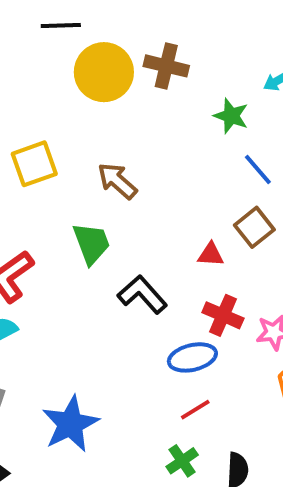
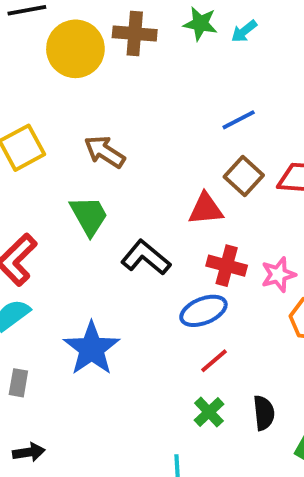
green star: (231, 116) -> (200, 24), moved
blue line: (258, 170) -> (239, 120), turned -68
red triangle: (211, 255) -> (206, 209), size x1.4
blue star: (70, 424) -> (92, 349), moved

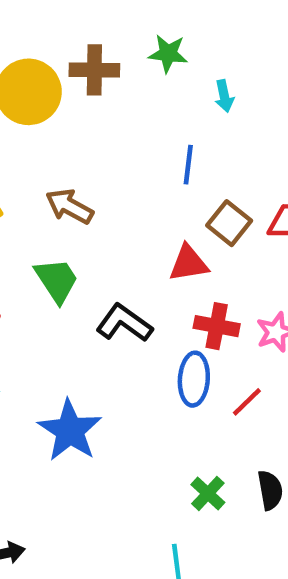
cyan arrow: (244, 31) -> (224, 96), moved, turned -60
blue line: (239, 120) -> (188, 165), moved, turned -52
blue ellipse: (203, 311) -> (194, 379), turned -60
red line: (214, 361) -> (247, 402), moved

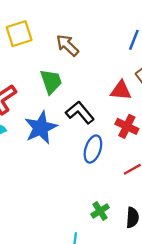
blue ellipse: (194, 379) -> (93, 149), moved
blue star: (70, 431) -> (41, 128), moved

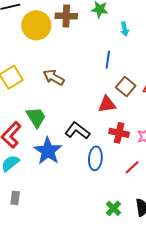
green trapezoid: (51, 81) -> (36, 117), moved

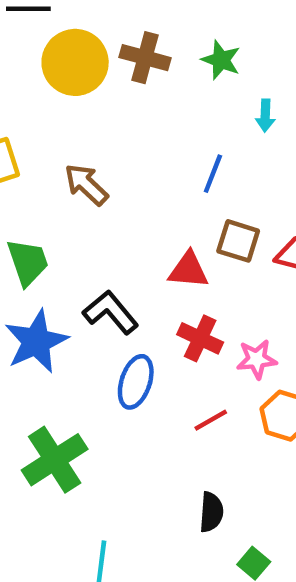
brown square: (126, 86) -> (238, 241), turned -36
green cross: (114, 208) -> (55, 460), moved, size x1.8

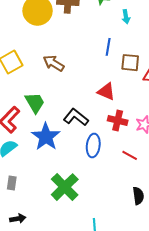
brown square: (238, 241) -> (130, 63), moved
red triangle: (188, 270) -> (106, 92), turned 30
red line: (211, 420) -> (130, 155), turned 70

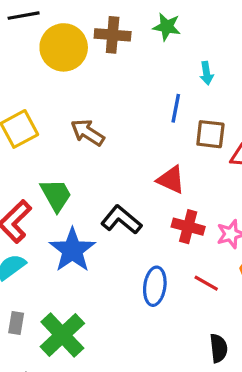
cyan arrow: (126, 17) -> (206, 73), moved
blue ellipse: (93, 145) -> (155, 286), moved
green cross: (65, 187) -> (62, 335), moved

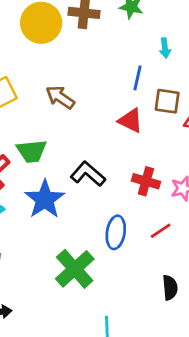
red triangle: (171, 180) -> (131, 121), moved
green trapezoid: (56, 195) -> (32, 151), turned 112
red line: (206, 283) -> (161, 231), turned -65
green cross: (62, 335) -> (75, 269), moved

